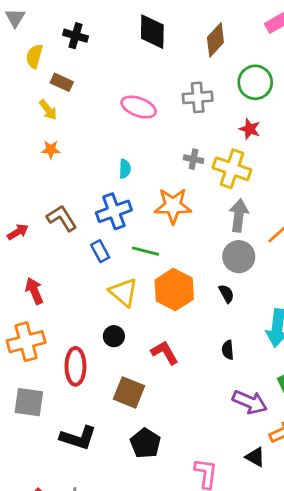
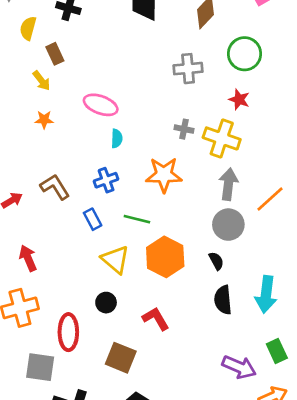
brown rectangle: (62, 82) -> (55, 54), turned 40
pink ellipse: (139, 107) -> (101, 105), moved
blue cross: (114, 211) -> (106, 180), size x0.7
black semicircle: (228, 350) -> (223, 300), moved, size x1.5
gray square: (29, 402) -> (40, 367), moved

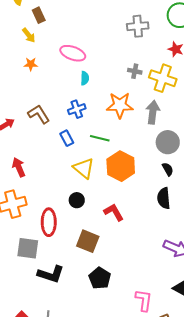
gray arrow: (228, 184) -> (153, 112), moved
black semicircle: (216, 261) -> (168, 169), moved

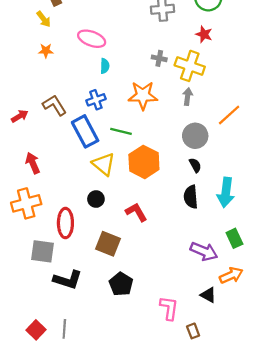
gray arrow: (153, 112) -> (188, 97), moved, size x0.7
blue rectangle: (67, 138) -> (85, 131), size x1.8

